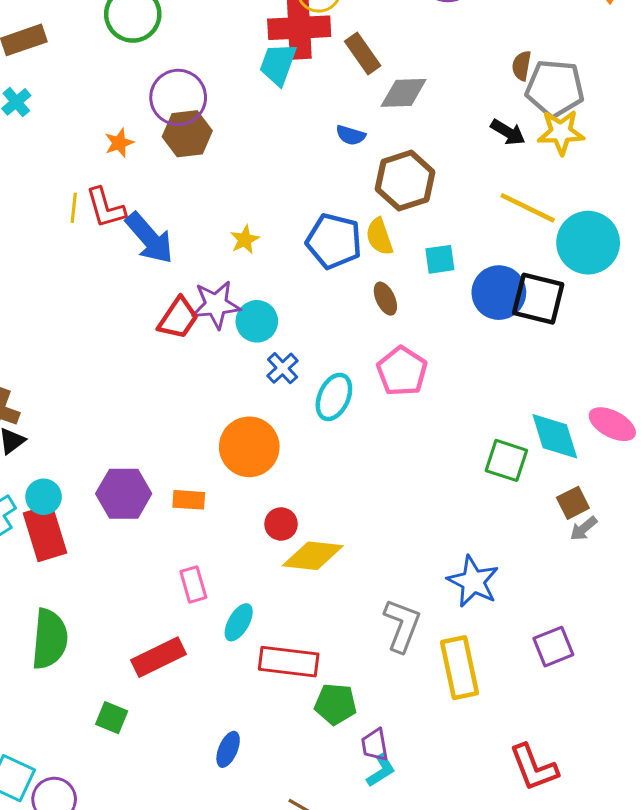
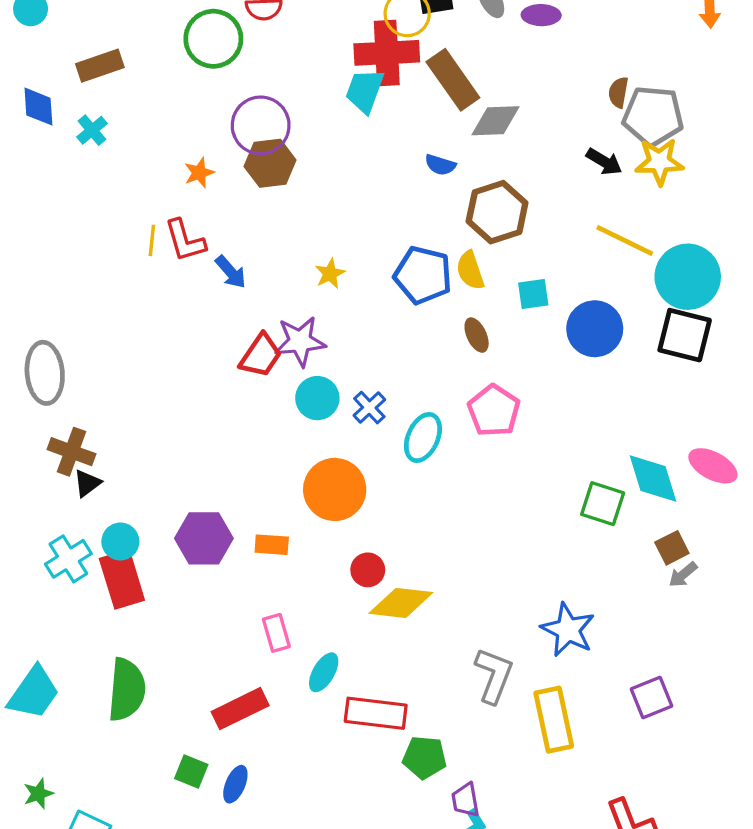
brown rectangle: (363, 54) -> (453, 80), size x1.4
blue arrow: (149, 238) -> (231, 272), size x0.6
black square: (538, 299) -> (685, 335), moved
cyan circle: (257, 321) -> (317, 398), moved
blue ellipse: (228, 749) -> (235, 784), moved

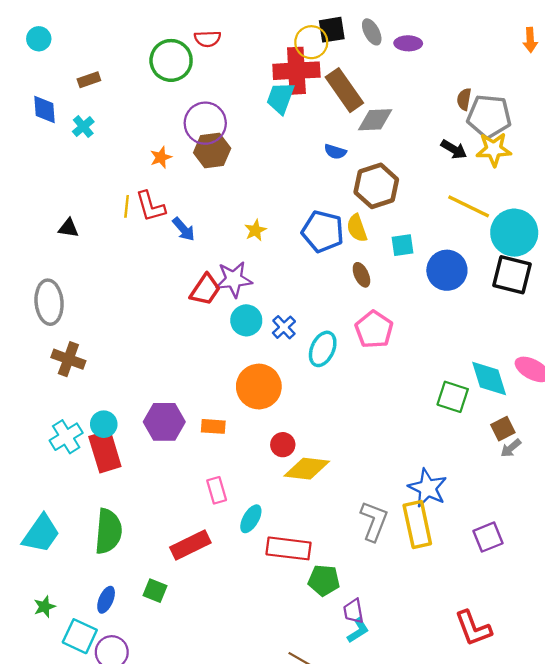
brown rectangle: (100, 66) -> (89, 80), size x0.7
black triangle: (87, 483) -> (68, 228), moved, turned 45
yellow rectangle: (554, 720) -> (417, 524), moved
blue ellipse: (235, 784) -> (106, 600), moved

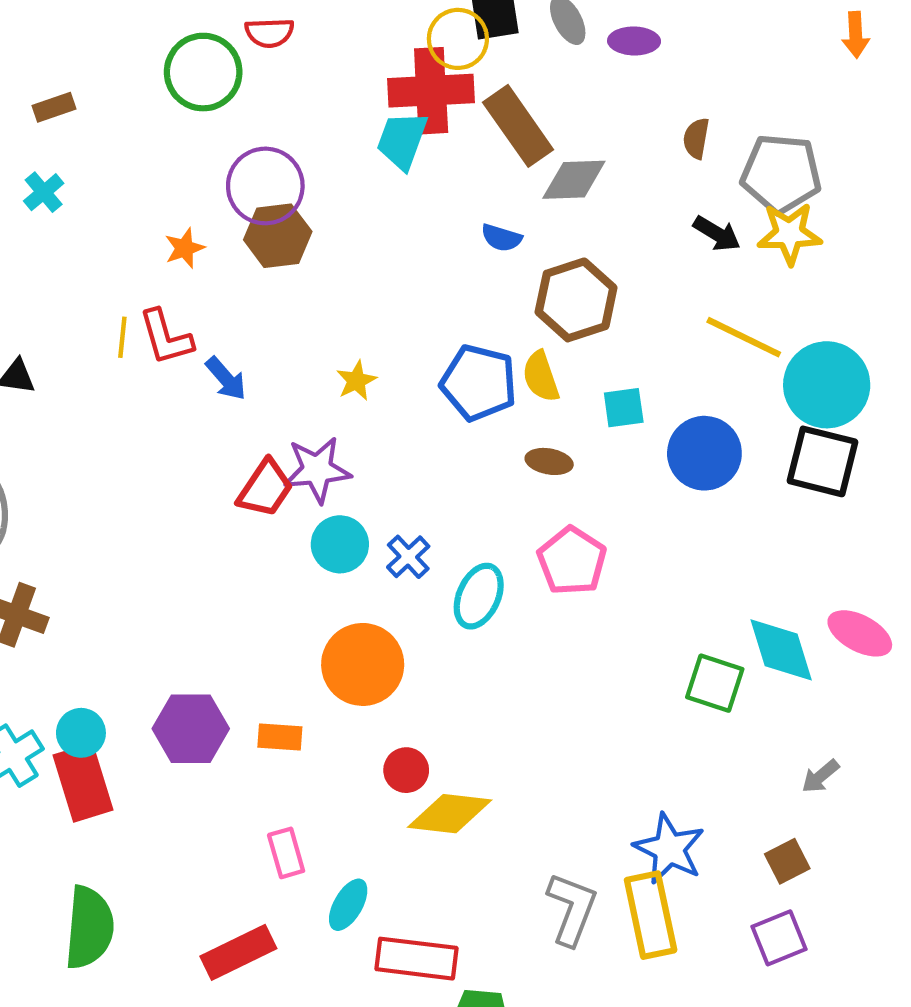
brown semicircle: (464, 99) -> (696, 138), moved
brown ellipse: (361, 275) -> (549, 461), turned -55
brown square: (503, 429) -> (787, 861), moved

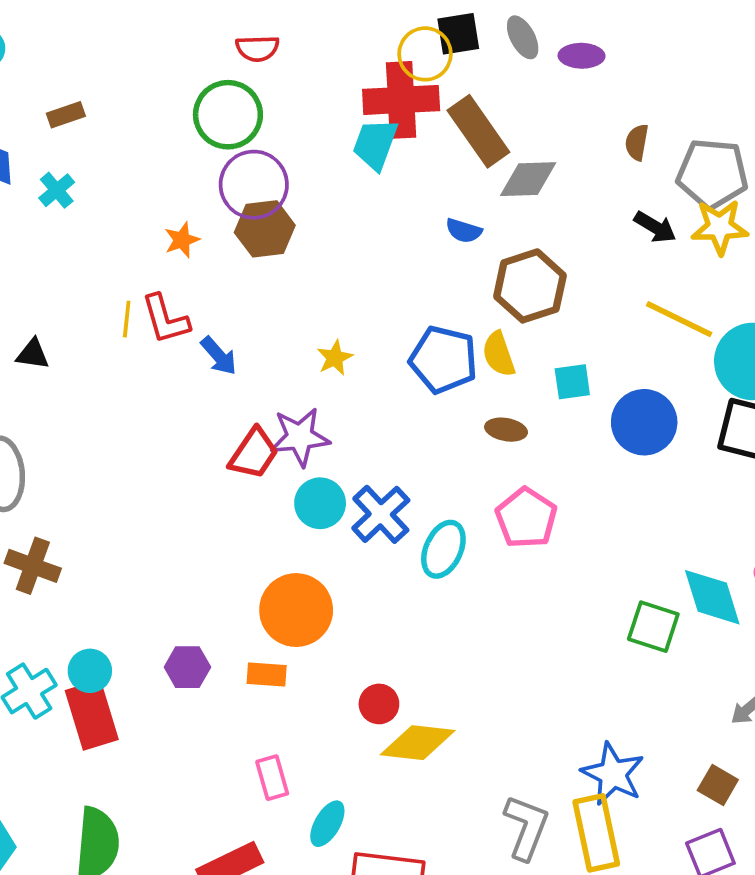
green circle: (203, 72) -> (228, 115), moved
blue cross: (408, 557) -> (381, 514), size x1.5
orange circle: (363, 664) -> (296, 610), moved
purple hexagon: (191, 729) -> (187, 667), size x0.7
brown square: (787, 861) -> (718, 785), turned -33

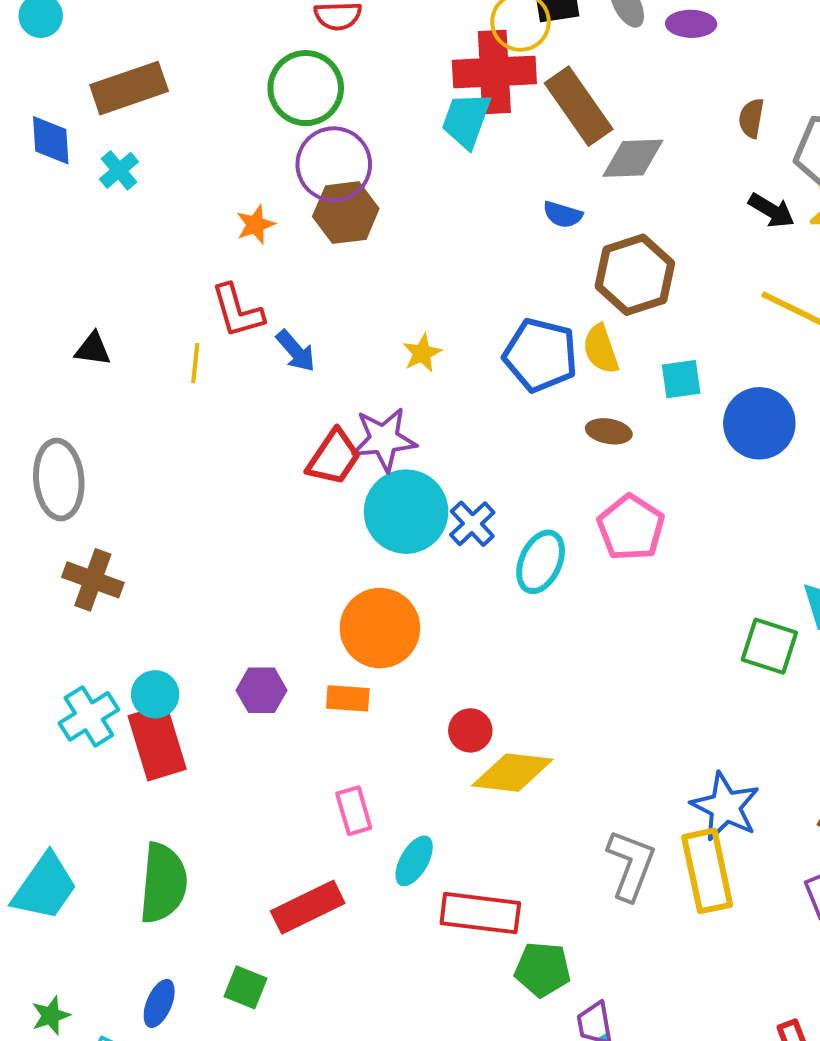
brown rectangle: (66, 115) -> (129, 88), size x1.8
yellow line: (127, 319) -> (195, 363), moved
cyan circle: (320, 503) -> (406, 512), size x1.5
blue cross: (381, 514) -> (472, 524), size x0.7

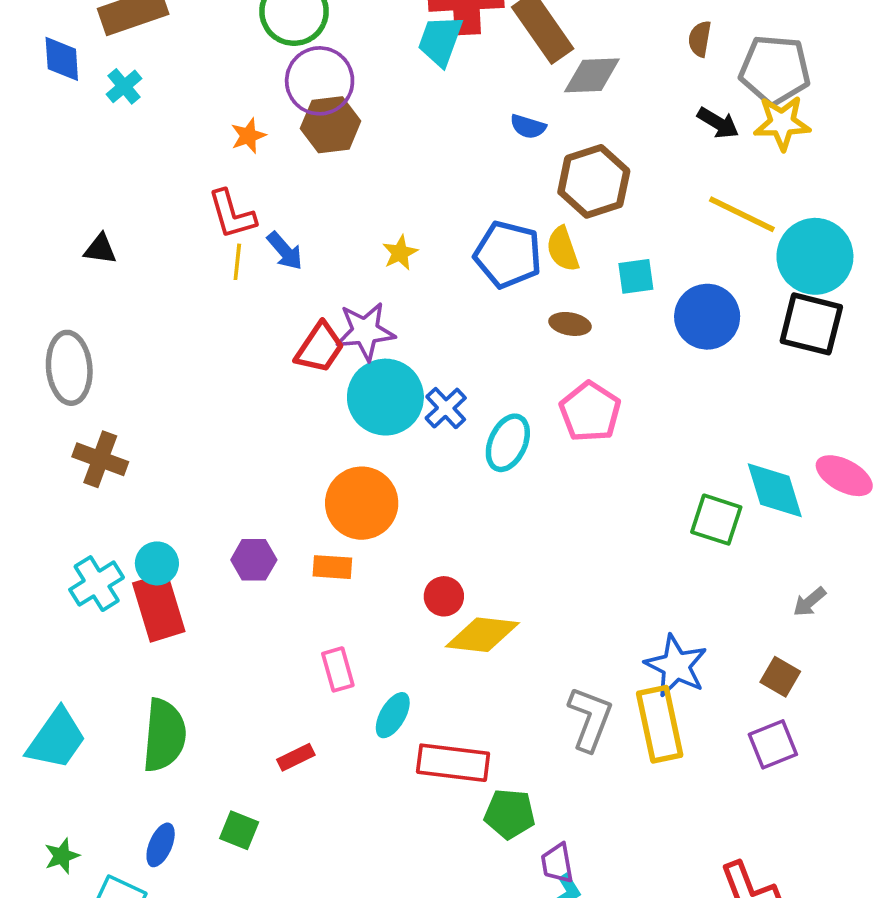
yellow line: (195, 363) -> (237, 262), moved
red rectangle: (308, 907) -> (296, 757), size x0.6

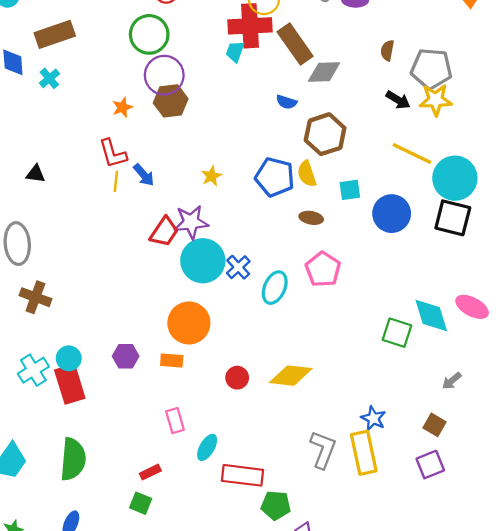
cyan trapezoid: (440, 41) -> (235, 52), size x0.7
yellow diamond: (482, 635) -> (291, 376), moved
blue star: (676, 666) -> (373, 418), size x0.7
green square: (239, 830) -> (141, 503), moved

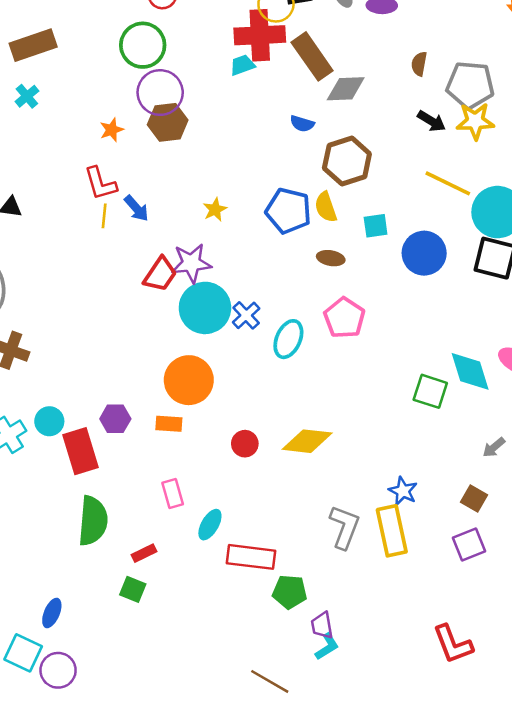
cyan trapezoid: (235, 52) -> (242, 65), turned 50
red rectangle: (70, 384) -> (80, 451), moved
green semicircle: (73, 459) -> (93, 521), moved

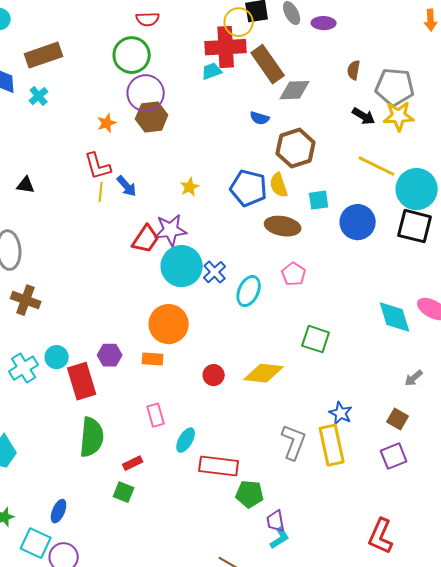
brown ellipse: (331, 258) -> (283, 226), size x1.6
pink pentagon: (344, 318) -> (294, 274), size x0.7
green square: (430, 391) -> (316, 339), moved
red L-shape: (453, 644) -> (381, 536), turned 45

